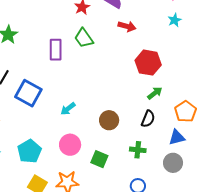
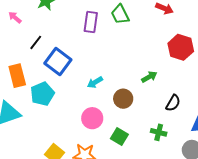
green arrow: (155, 93) -> (149, 77), moved
brown circle: (109, 120) -> (123, 99), moved
cyan pentagon: (29, 151) -> (42, 94), moved

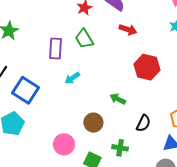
green arrow: (149, 77) -> (118, 99), turned -119
cyan arrow: (95, 82) -> (72, 78), moved
green cross: (159, 132) -> (120, 148), moved

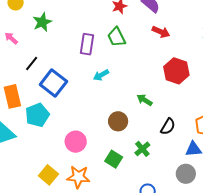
pink circle: (64, 144) -> (76, 142), moved
green cross: (120, 148) -> (142, 149), turned 35

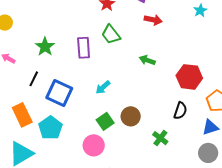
green star: (42, 22) -> (45, 47), moved
red hexagon: (176, 71) -> (189, 77), moved
cyan arrow: (101, 75) -> (103, 87), moved
green arrow: (144, 100) -> (147, 60), moved
green square: (114, 159) -> (105, 121), moved, turned 36

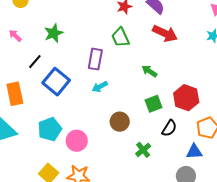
red arrow: (153, 20) -> (165, 33), size x1.4
purple rectangle: (84, 48) -> (95, 59), moved
green square: (105, 121) -> (153, 104), moved
cyan pentagon: (50, 128) -> (50, 129), moved

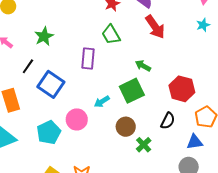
red arrow: (165, 33) -> (155, 27), turned 35
cyan arrow: (100, 87) -> (102, 102), moved
green square: (153, 104) -> (132, 91), moved, size x1.4
brown circle: (120, 122) -> (126, 127), moved
pink circle: (77, 141) -> (77, 119), moved

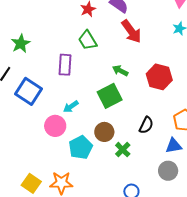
red hexagon: (182, 89) -> (159, 77), moved
cyan arrow: (102, 102) -> (71, 107), moved
cyan pentagon: (49, 132) -> (81, 147), moved

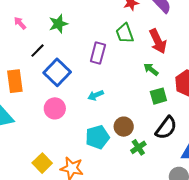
red arrow: (131, 31) -> (158, 41), moved
green square: (110, 96) -> (158, 96), moved, size x0.7
black semicircle: (146, 125) -> (166, 128), size x1.4
pink circle: (55, 126) -> (55, 108), moved

